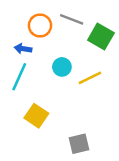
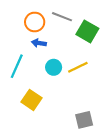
blue arrow: (23, 49) -> (39, 43), moved
cyan circle: (62, 67) -> (54, 67), moved
gray square: (79, 144) -> (84, 120), moved

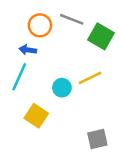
blue arrow: (39, 43) -> (28, 50), moved
cyan circle: (54, 67) -> (62, 88), moved

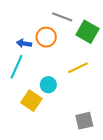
orange circle: (40, 25) -> (46, 37), moved
cyan circle: (62, 88) -> (48, 85), moved

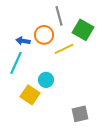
gray line: (62, 17) -> (59, 16), turned 54
yellow line: (78, 68) -> (64, 49), moved

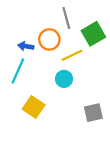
green square: (83, 30) -> (93, 34), turned 30
cyan circle: (46, 80) -> (64, 79), moved
gray square: (80, 114) -> (93, 113), moved

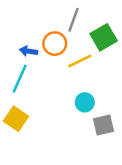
gray line: (66, 18) -> (74, 20), turned 35
cyan circle: (64, 79) -> (85, 102), moved
yellow square: (34, 107) -> (16, 119), moved

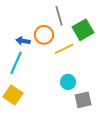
gray line: (74, 20) -> (59, 16), turned -36

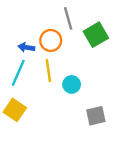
yellow line: (64, 49) -> (48, 71), moved, turned -72
cyan circle: (68, 82) -> (72, 84), moved

